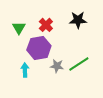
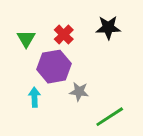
green line: (79, 64) -> (110, 117), moved

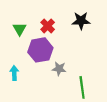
cyan arrow: (34, 97) -> (14, 73), moved
green line: (110, 117) -> (82, 87), turned -65

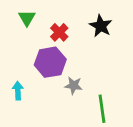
black star: (81, 21) -> (101, 26), turned 30
green triangle: (20, 29) -> (27, 18), moved

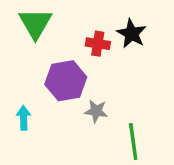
green triangle: (27, 18) -> (35, 23), size x1.5
red cross: (59, 32) -> (98, 44), moved, turned -36

